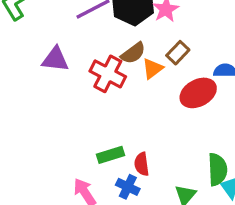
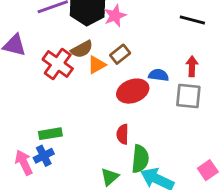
red semicircle: (142, 164) -> (123, 134), moved
blue cross: (128, 187) -> (44, 156), moved, turned 30

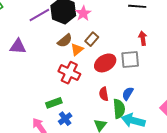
red cross: (58, 64) -> (69, 73), moved
blue semicircle: (159, 75) -> (128, 94), moved, turned -56
gray square: (188, 96) -> (130, 60), moved
blue cross: (44, 156) -> (65, 119), moved

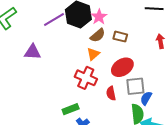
brown rectangle: (92, 39) -> (120, 37), moved, turned 64
brown semicircle: (65, 41) -> (98, 35), moved
gray square: (130, 60) -> (135, 86), moved
red semicircle: (104, 94) -> (111, 93), moved

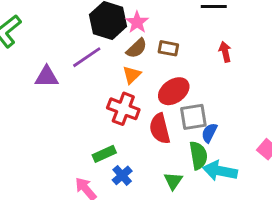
purple line: (54, 19) -> (87, 57), moved
red semicircle: (111, 93) -> (160, 129), size x1.5

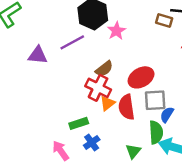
pink star: (137, 22) -> (116, 31), moved
brown semicircle: (137, 48) -> (104, 69), moved
brown rectangle: (168, 48) -> (164, 21), moved
orange triangle: (132, 75) -> (107, 103), moved

